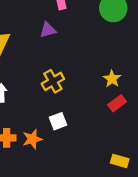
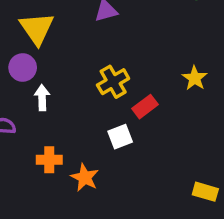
red rectangle: (117, 103) -> (145, 107), moved
orange star: (32, 139) -> (85, 177), moved, turned -30

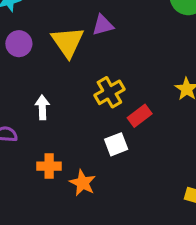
yellow triangle: (37, 28) -> (68, 42), moved
purple circle: (23, 67) -> (19, 44), moved

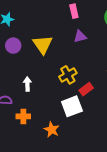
purple triangle: (103, 25) -> (80, 36), moved
white square: (116, 144) -> (72, 106), size x1.5
orange cross: (49, 166) -> (23, 116), moved

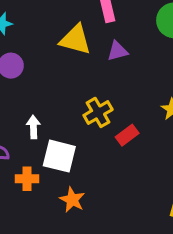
yellow triangle: (43, 45) -> (75, 40), moved, turned -40
white square: (72, 106) -> (59, 156), moved, turned 35

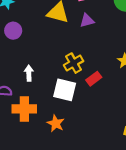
white square: (59, 156) -> (65, 90), moved
orange cross: (27, 179) -> (24, 109), size x1.5

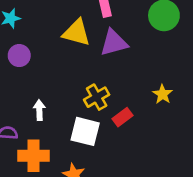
purple triangle: (87, 21) -> (114, 43), size x1.5

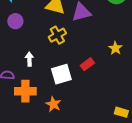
yellow cross: (97, 97) -> (57, 35), moved
white square: (85, 131) -> (61, 74), turned -30

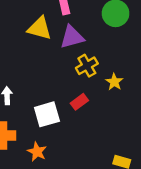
yellow cross: (57, 35) -> (87, 66), moved

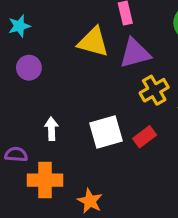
white square: (47, 114) -> (106, 132), moved

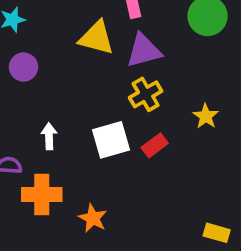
yellow cross: (154, 90) -> (146, 94), moved

